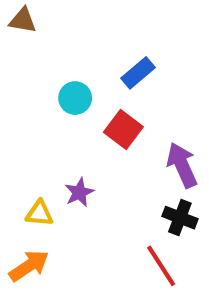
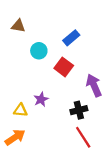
brown triangle: (23, 20) -> (18, 26), moved
black cross: (180, 218) -> (79, 110), moved, turned -35

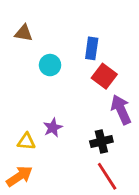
blue rectangle: (71, 38) -> (92, 48), turned -42
red square: (64, 67) -> (104, 76), moved

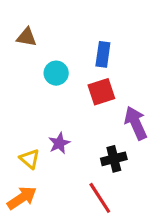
red square: (104, 76) -> (101, 92), moved, turned 35
yellow triangle: (26, 142) -> (30, 159), turned 36
red line: (107, 176) -> (100, 198), moved

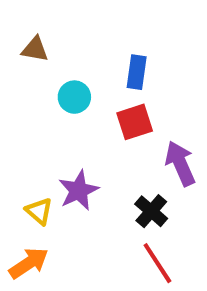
purple star: (59, 143) -> (79, 190), size x1.4
black cross: (114, 159) -> (151, 211), turned -35
red line: (100, 198) -> (157, 263), moved

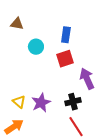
purple star: (79, 190) -> (41, 103), moved
black cross: (151, 211) -> (73, 102), turned 35

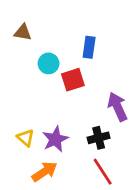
red square: (65, 59) -> (73, 80), moved
orange arrow: (14, 127) -> (44, 172), moved

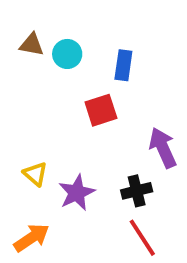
cyan circle: (49, 63) -> (67, 54), moved
yellow triangle: (26, 138) -> (35, 174), moved
orange arrow: (44, 172) -> (32, 238), moved

